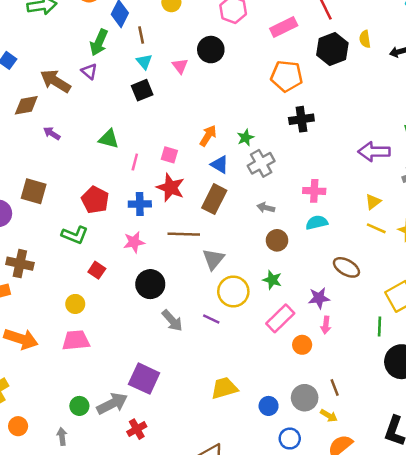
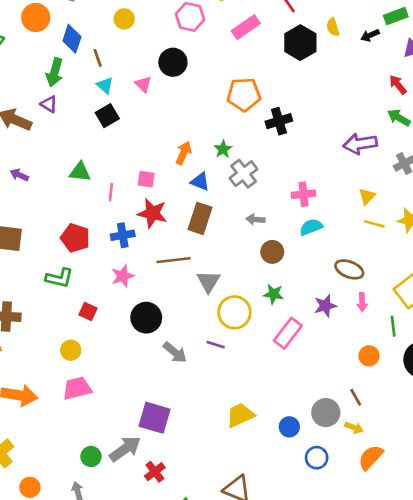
orange pentagon: (287, 76) -> (244, 94), moved
pink arrow: (326, 325) -> (362, 302), moved
orange circle: (302, 345) -> (369, 356), moved

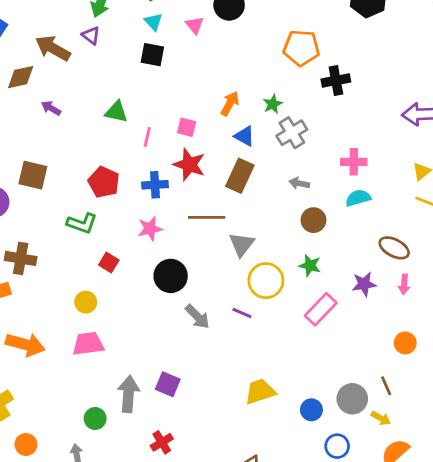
black square: (107, 116) -> (152, 55), turned 35
purple square: (154, 418) -> (168, 384), size x0.7
gray arrow: (125, 449) -> (128, 394), moved, turned -56

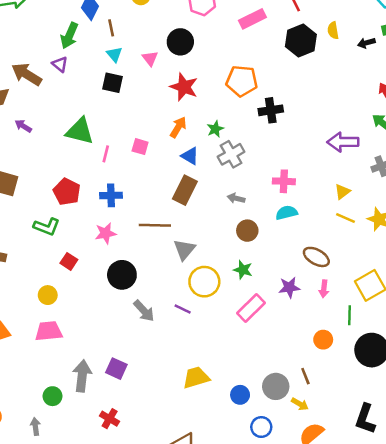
green triangle: (116, 112) -> (80, 131), size x1.4
red star: (189, 165) -> (184, 87), moved
red cross: (162, 442) -> (110, 419), turned -30

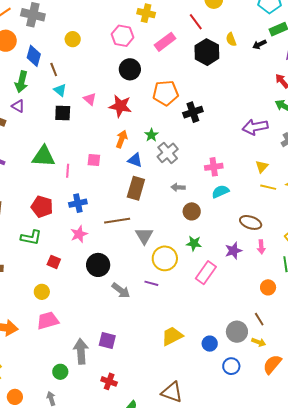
black circle: (180, 42) -> (130, 69), moved
pink triangle: (150, 58) -> (90, 99), moved

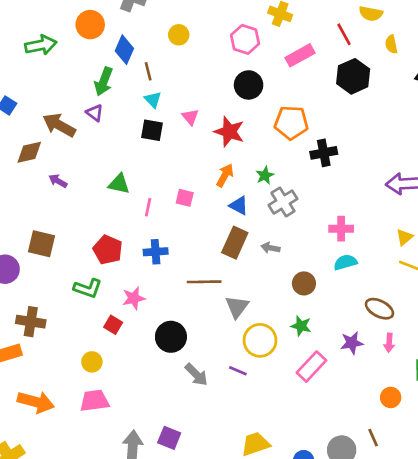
yellow semicircle: (231, 39) -> (391, 44), moved
green triangle: (44, 156) -> (119, 184), size x0.7
gray arrow: (178, 187) -> (270, 248), moved
pink star: (79, 234) -> (134, 298), moved

